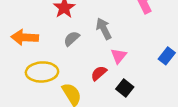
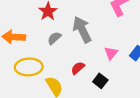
gray arrow: (104, 29) -> (82, 30), size x1.4
pink triangle: (119, 56) -> (111, 53), moved

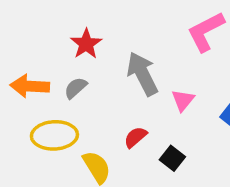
gray semicircle: (54, 38) -> (76, 88), moved
pink triangle: (111, 53) -> (183, 100), moved

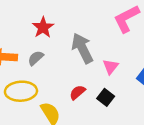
black square: (172, 158) -> (106, 97), moved

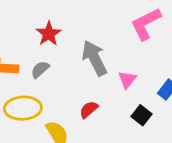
black square: (106, 97) -> (142, 115), moved

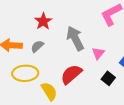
red semicircle: (89, 110) -> (71, 74), size x1.6

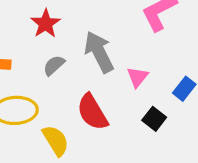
gray semicircle: (37, 46) -> (54, 65), moved
red semicircle: (71, 74) -> (92, 112), turned -80

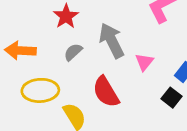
black square: (154, 119) -> (171, 98), moved

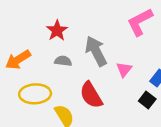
orange arrow: (20, 51) -> (18, 60), turned -35
gray semicircle: (73, 52) -> (63, 61), turned 49

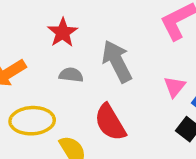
pink triangle: (124, 69) -> (175, 87), moved

